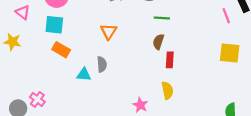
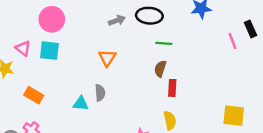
pink triangle: (23, 12) -> (23, 48), moved
orange rectangle: (61, 50) -> (34, 95), moved
yellow square: (230, 53) -> (234, 116), moved

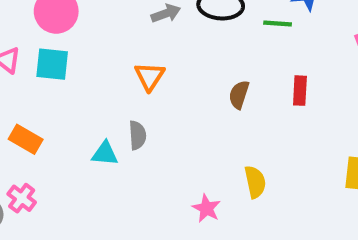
green line: (164, 43) -> (278, 24), moved
red rectangle: (172, 88) -> (300, 91), moved

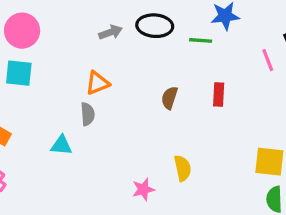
orange triangle: (150, 76) -> (97, 83), turned 35
gray semicircle: (137, 135) -> (88, 114), moved
pink star: (206, 208) -> (143, 189), turned 30

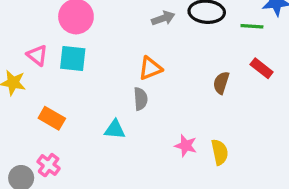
red rectangle: (219, 94) -> (262, 68), moved, turned -55
yellow semicircle: (183, 168) -> (220, 152), moved
pink star: (143, 189) -> (186, 146), moved, turned 30

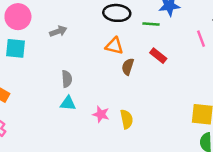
gray arrow: (163, 18) -> (58, 31), moved
orange triangle: (150, 68) -> (114, 46), moved, turned 36
cyan triangle: (115, 130) -> (68, 103), moved

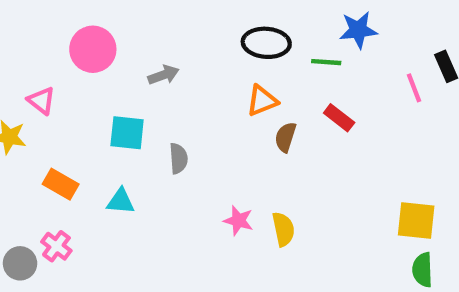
orange triangle: (114, 46) -> (262, 101), turned -36
cyan square: (16, 48) -> (127, 133), moved
cyan triangle: (68, 103) -> (121, 201), moved

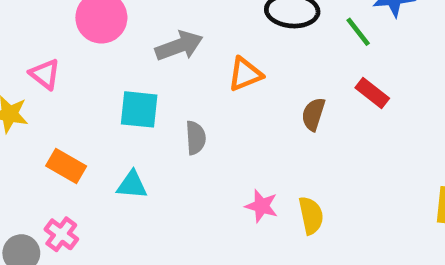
green line: (326, 62) -> (358, 32), turned 48
gray arrow: (163, 75) -> (179, 46), size x1.4
orange triangle: (262, 101) -> (245, 74), moved

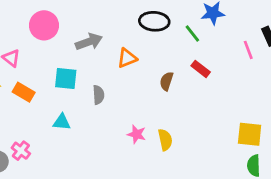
orange rectangle: (66, 166) -> (24, 92), moved

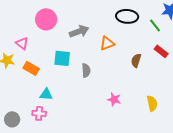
cyan triangle: (62, 122) -> (46, 94), moved
yellow semicircle: (165, 140) -> (152, 103), moved
pink cross: (21, 151) -> (39, 113), moved, turned -32

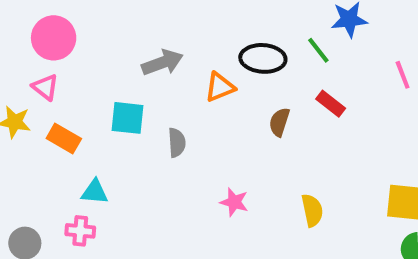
black ellipse: (127, 16) -> (263, 58), moved
pink circle: (46, 19) -> (54, 38), moved

